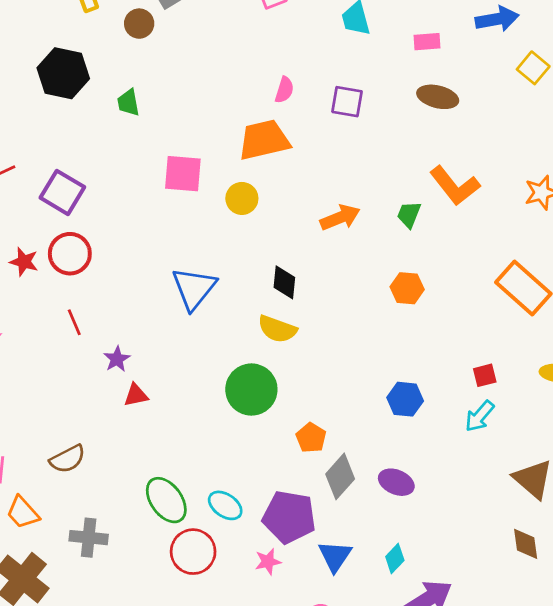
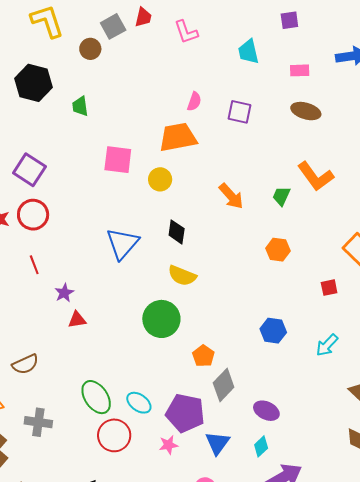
orange arrow: (340, 217) -> (231, 196), turned 68
black diamond: (284, 282) -> (177, 232), moved
red square: (485, 375) -> (329, 288), moved
purple ellipse: (396, 482) -> (266, 411), moved

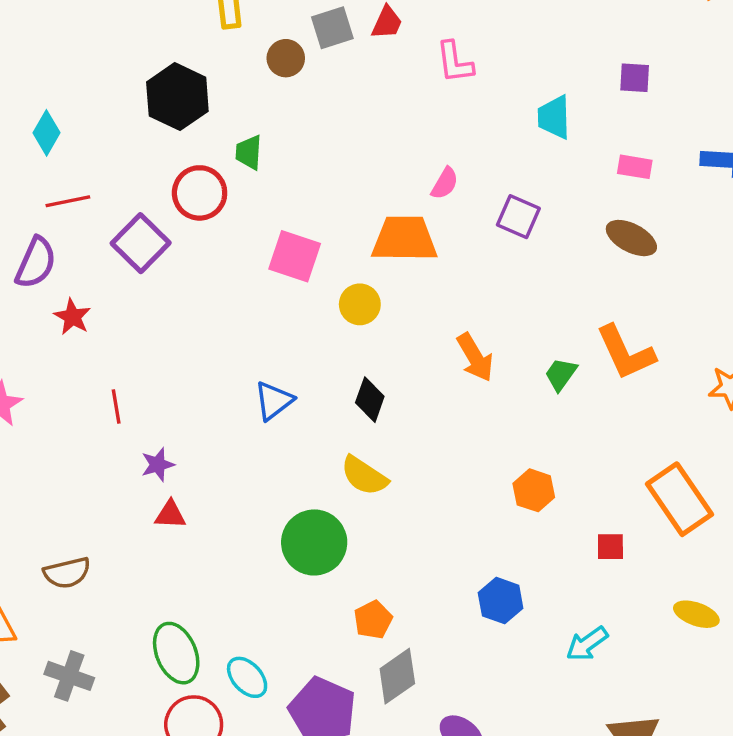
red circle: (33, 215) -> (200, 193), moved
blue triangle: (122, 244) -> (274, 401), size x0.7
orange hexagon: (278, 250) -> (534, 490), moved

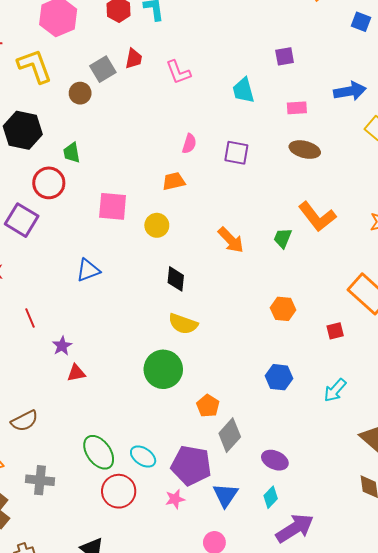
orange trapezoid: (404, 239) -> (174, 181), size x0.6
blue triangle: (274, 401) -> (88, 270), moved, turned 30

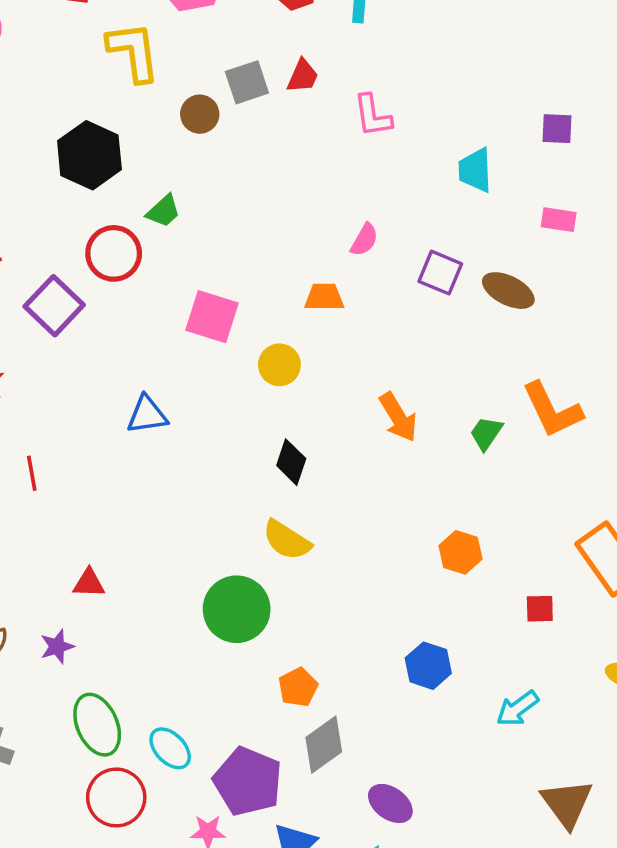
brown ellipse: (305, 150) -> (508, 291), moved
green trapezoid: (72, 153) -> (163, 211), turned -135
purple star: (62, 346) -> (57, 647), moved

